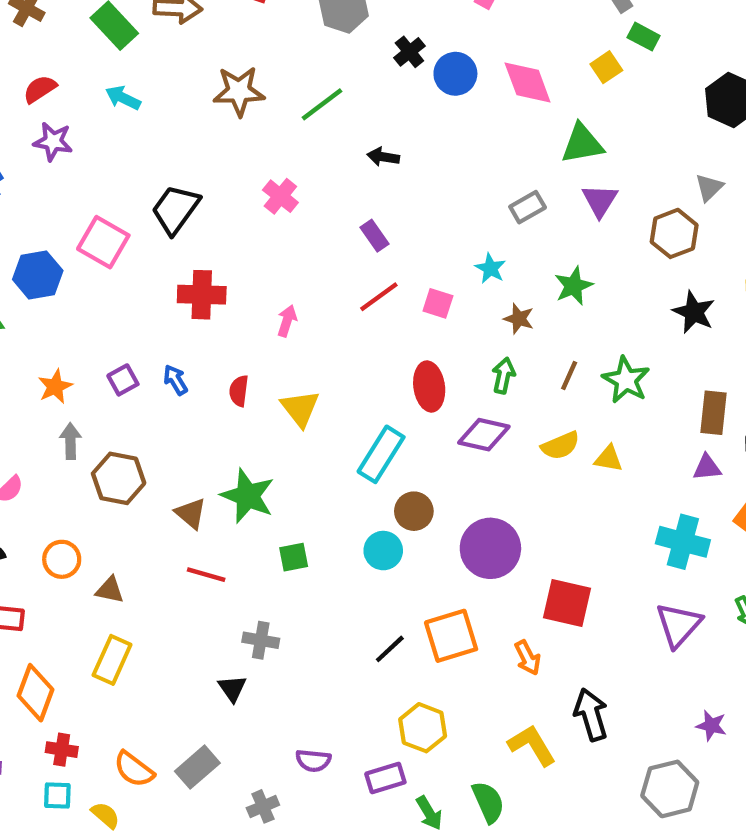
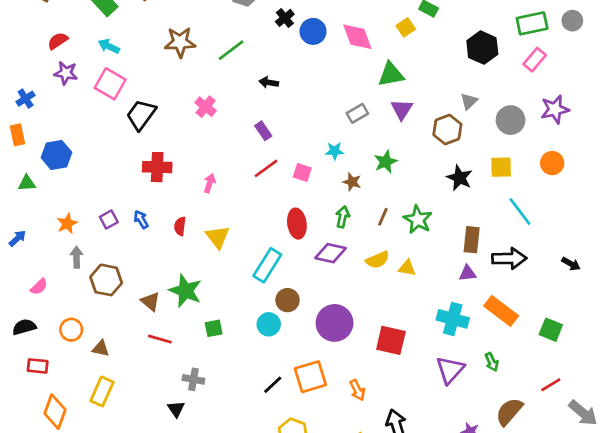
pink square: (103, 242) -> (110, 84), moved
cyan star: (490, 268) -> (335, 151), turned -30
red square: (567, 603) -> (391, 340), moved

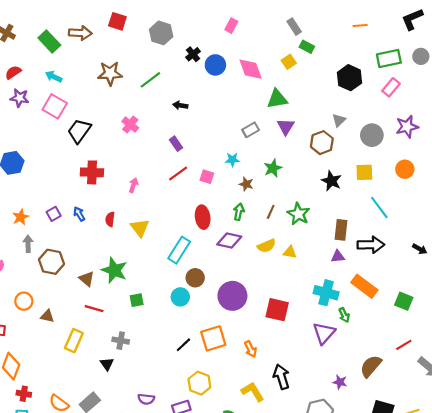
green arrow: (492, 362) -> (344, 315), moved
yellow rectangle: (102, 391) -> (74, 341), moved

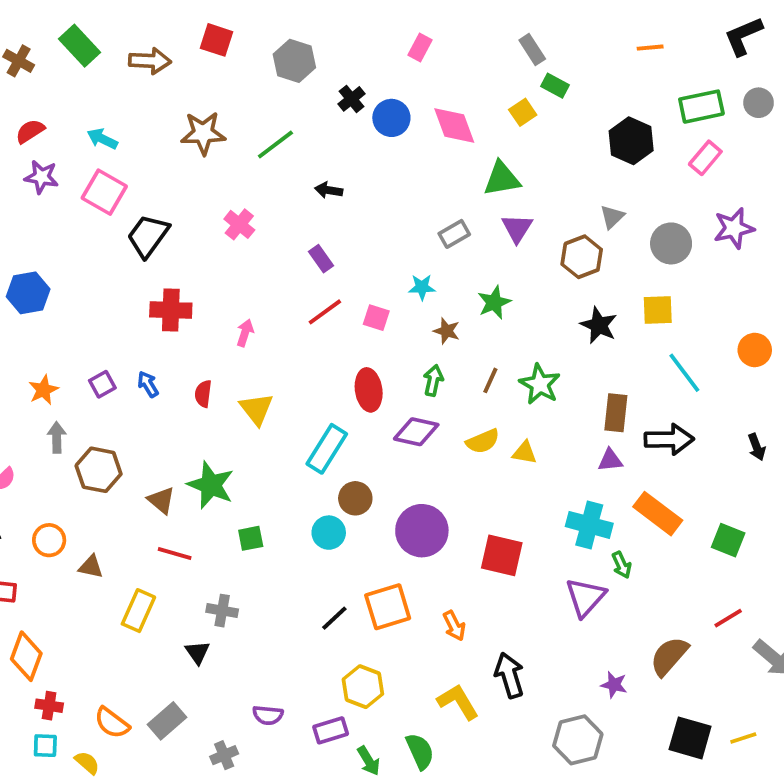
green rectangle: (49, 41) -> (80, 46), moved
orange circle: (405, 169) -> (755, 350), moved
black arrow: (420, 249) -> (757, 447), turned 40

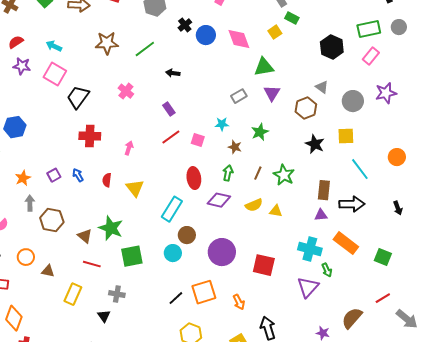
gray triangle: (612, 217) -> (322, 87), turned -40
green square: (251, 538) -> (132, 256), size x1.6

